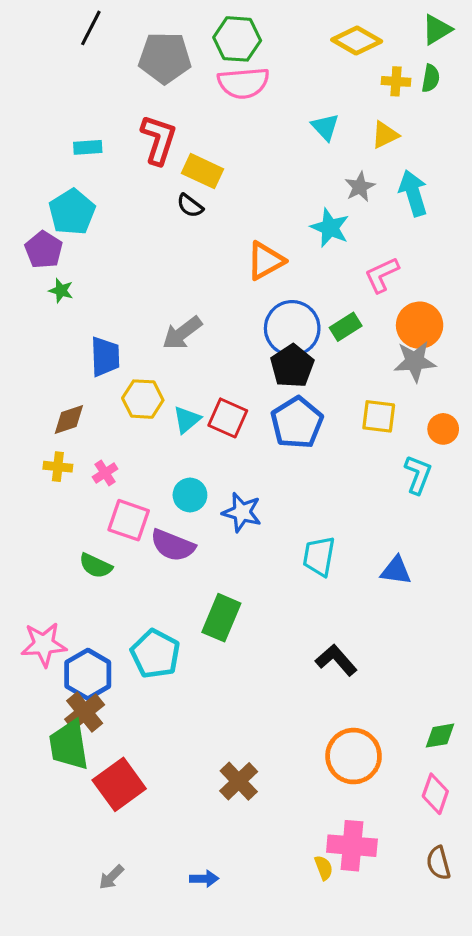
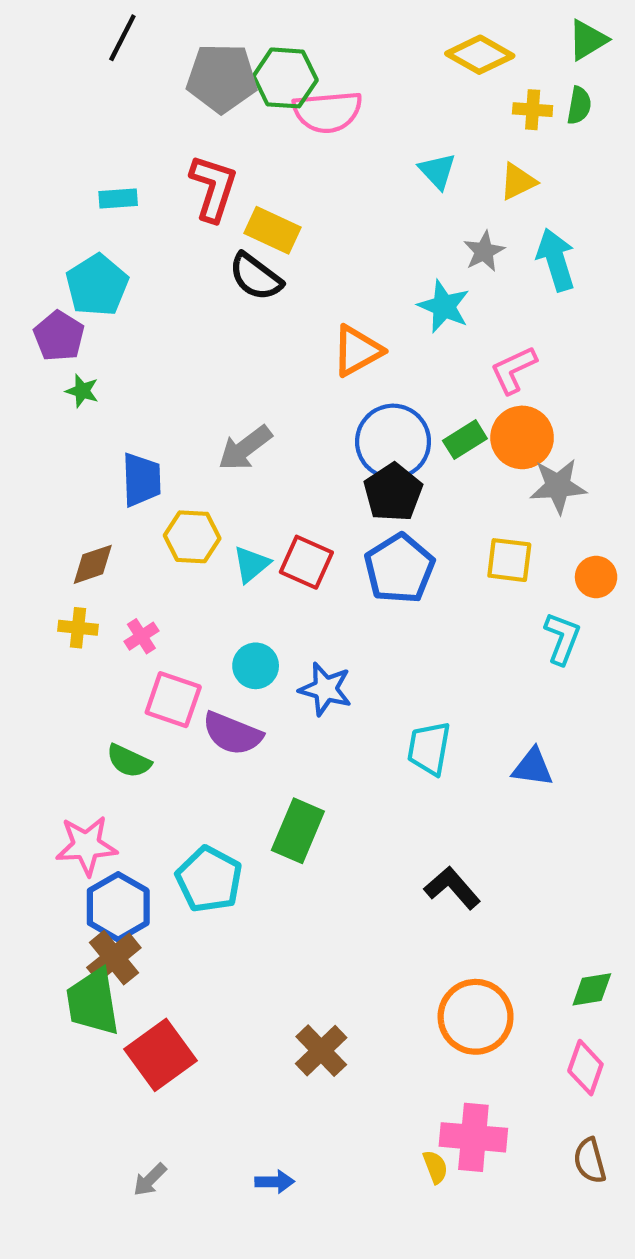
green hexagon: (237, 39) -> (285, 78), moved
black semicircle: (190, 206) -> (256, 277), size x1.5
orange circle: (420, 325) -> (522, 437), moved
pink star: (44, 644) -> (86, 846), moved

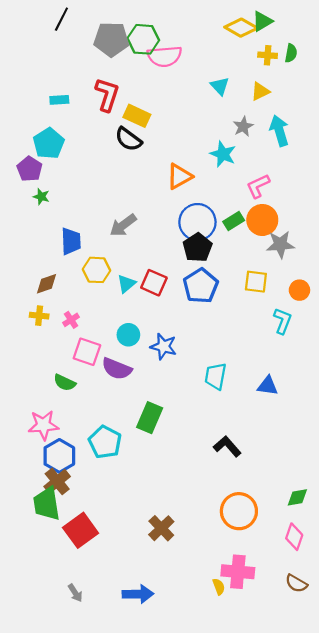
green triangle: (588, 40) -> (262, 21), moved
brown semicircle: (590, 1161) -> (296, 583), turned -45
gray arrow: (150, 1180) -> (75, 593), turned -78
blue arrow: (275, 1182) -> (138, 594), size x1.6

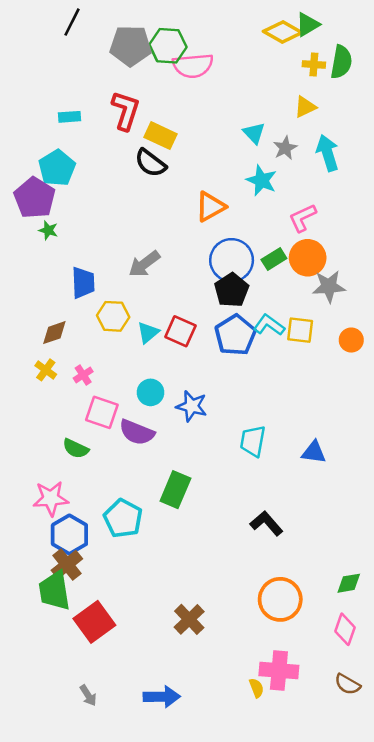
green semicircle: (291, 53) -> (341, 62), size x1.5
cyan triangle: (220, 86) -> (254, 133), moved
purple pentagon: (30, 169) -> (35, 198), size x1.4
yellow cross: (39, 316) -> (46, 370), turned 30
cyan L-shape: (282, 321) -> (269, 325), moved, turned -75

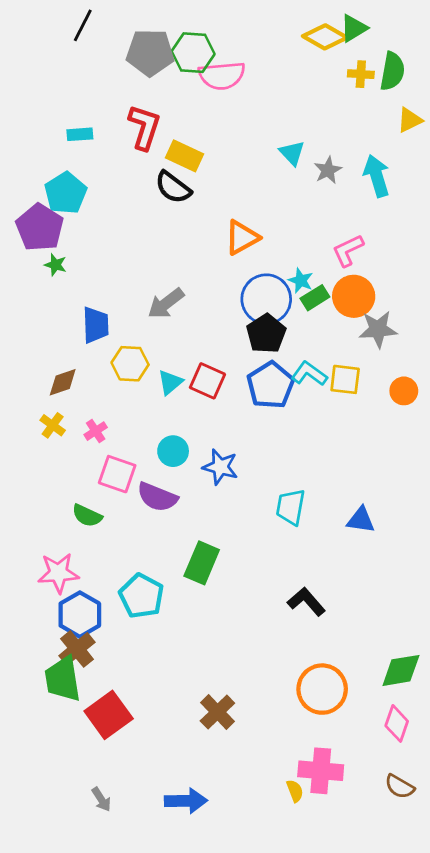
yellow triangle: (305, 107) -> (410, 120), moved
cyan star: (261, 180) -> (301, 281), moved, size x0.7
green diamond: (349, 583) -> (401, 670), size x1.4

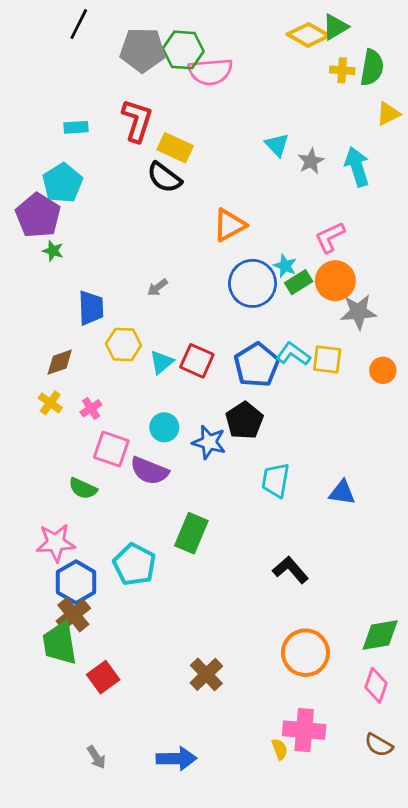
gray arrow: (166, 303) -> (157, 287), size x0.6
black pentagon: (266, 334) -> (244, 421), moved
red square: (109, 715) -> (103, 677), size x0.7

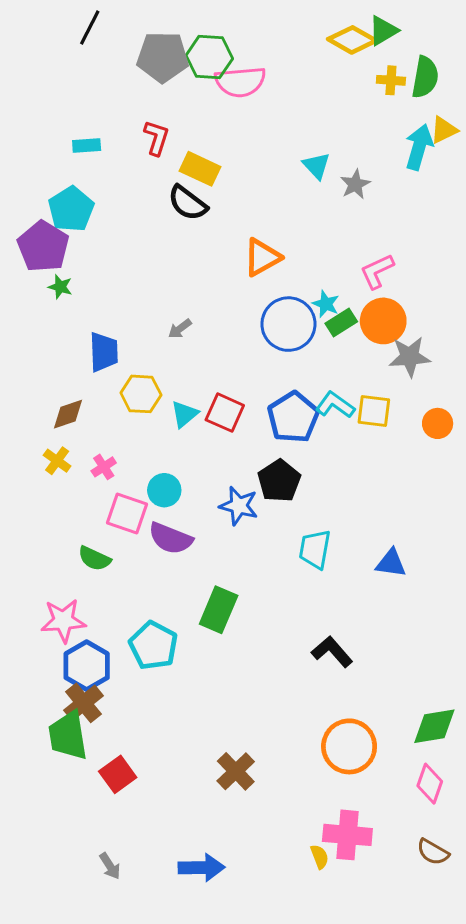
red L-shape: (137, 120) -> (156, 138), size x0.7
cyan arrow: (357, 167) -> (419, 147), moved, turned 33
cyan circle: (164, 427) -> (164, 490), moved

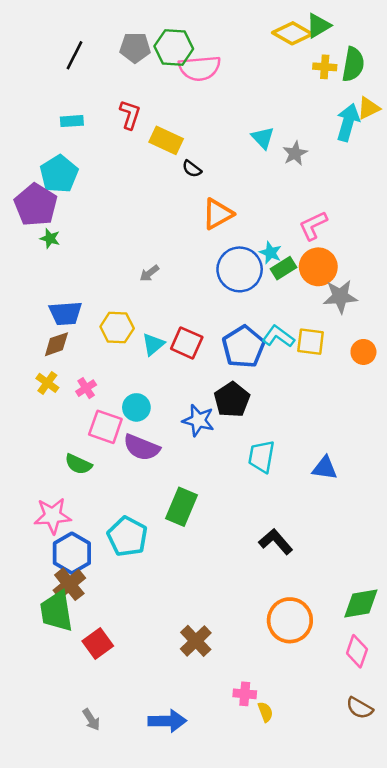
black line: (90, 27) -> (74, 55), moved
gray pentagon: (163, 57) -> (135, 48), size x0.7
black semicircle: (188, 203) -> (192, 169), moved, size x0.6
blue trapezoid: (104, 352) -> (65, 313), moved, turned 88
pink cross: (347, 835) -> (245, 694), moved, size x0.6

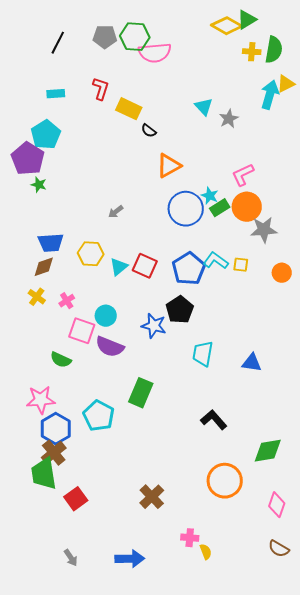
yellow square: (311, 342) -> (241, 265), size x0.7
green diamond: (361, 604) -> (268, 451), moved

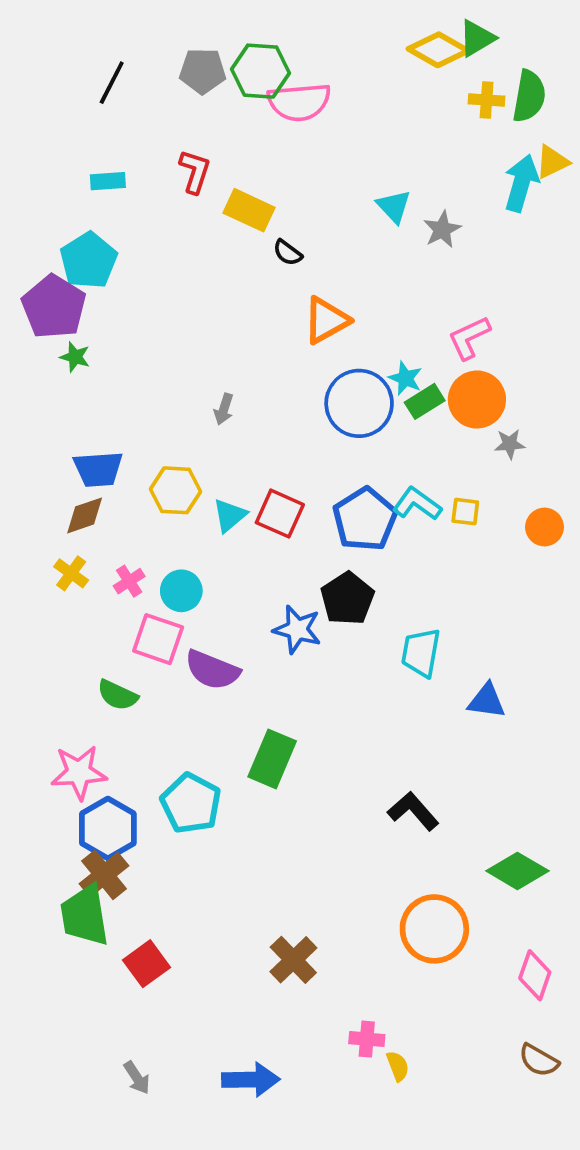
gray arrow: (116, 212) -> (224, 409), turned -35
gray star: (264, 230) -> (510, 444), size x0.6
cyan circle: (106, 316) -> (181, 591), moved
cyan trapezoid: (203, 354) -> (421, 653), moved
green diamond: (268, 451) -> (517, 871), turned 40

